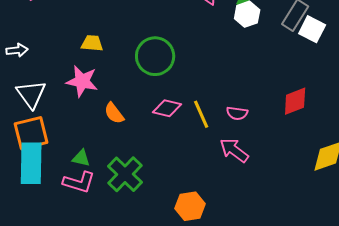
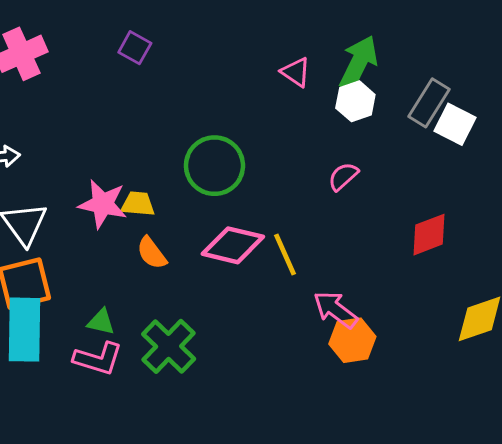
yellow trapezoid: (92, 43) -> (138, 204), moved
pink diamond: (167, 108) -> (233, 245), size x1.4
pink semicircle: (237, 113) -> (343, 176), moved, turned 130
orange hexagon: (190, 206) -> (352, 340), moved

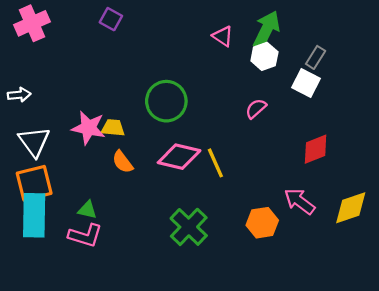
gray rectangle: (429, 103) -> (316, 57), size x0.7
white square: (455, 124) -> (306, 83), moved
pink arrow: (336, 310) -> (300, 201), moved
green cross: (169, 346) -> (189, 227), moved

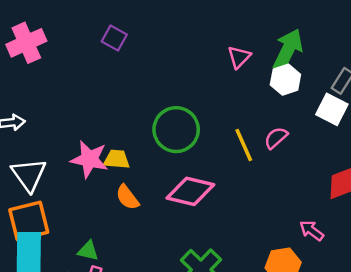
pink triangle: (223, 36) -> (239, 57), turned 40
yellow line: (215, 163) -> (244, 145), moved
pink arrow: (300, 201) -> (312, 231), moved, size x0.7

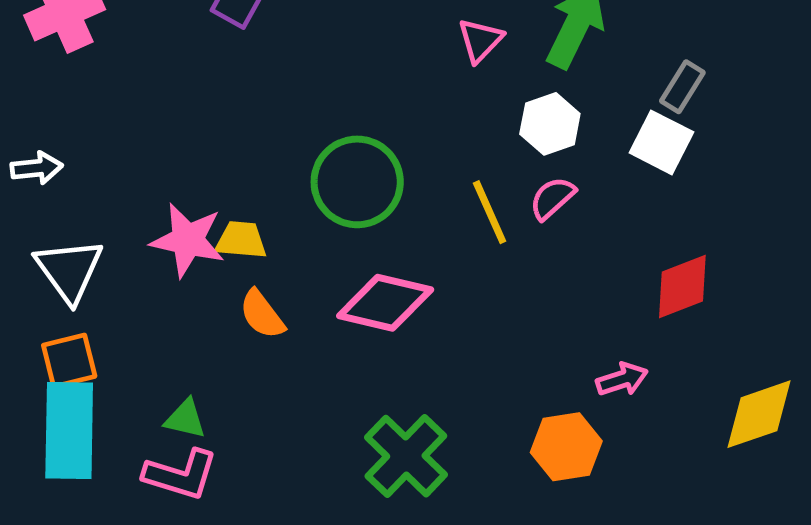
white hexagon: (285, 80) -> (550, 124), moved
orange square: (29, 221) -> (69, 361), size x0.7
pink arrow: (312, 231) -> (622, 379), turned 125

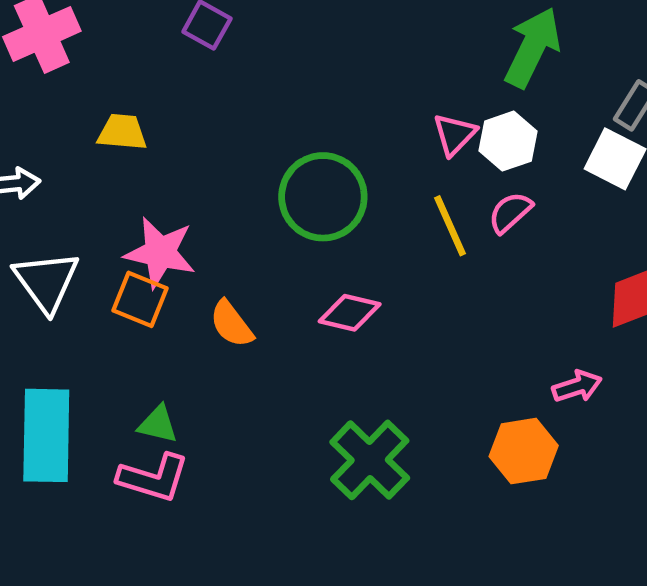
pink triangle: (480, 40) -> (454, 134), moved
yellow trapezoid: (241, 240) -> (122, 132), moved
pink diamond: (385, 303) -> (350, 313), size x0.7
orange square: (69, 361) -> (140, 299), moved, turned 36

